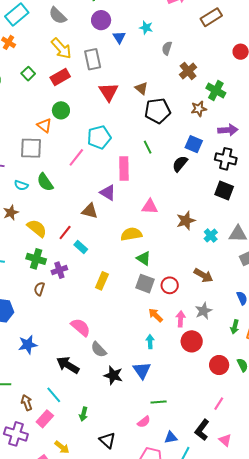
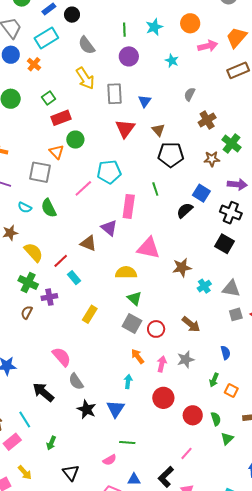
cyan star: (146, 28) -> (172, 61), moved
blue triangle: (119, 37) -> (145, 101), moved
red rectangle: (60, 77) -> (61, 118), moved
pink triangle: (150, 207) -> (148, 248), size x1.4
red circle: (192, 341) -> (163, 398), moved

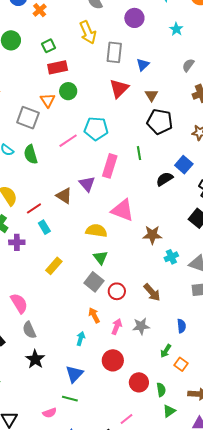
blue triangle: (116, 409) -> (74, 374), moved

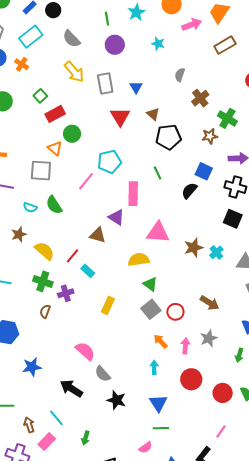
cyan cross: (171, 257) -> (216, 252), moved
gray square: (94, 282) -> (151, 309), turned 30

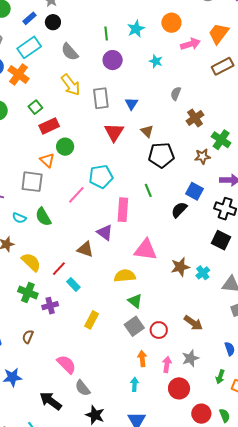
orange cross: (22, 64) -> (18, 74), size x1.5
brown semicircle: (45, 311) -> (28, 337), moved
orange arrow: (161, 341) -> (142, 359), turned 35
red circle: (191, 379) -> (179, 388), moved

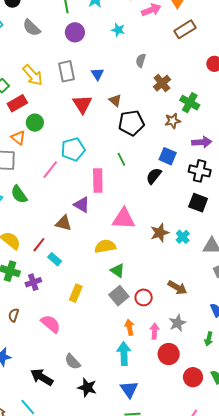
yellow arrow: (71, 85) -> (33, 75), moved
pink semicircle: (66, 364) -> (51, 324), moved
cyan arrow: (134, 384) -> (124, 354), size x1.6

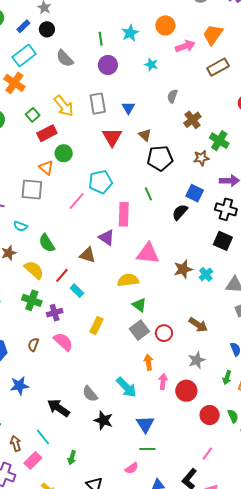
green semicircle: (19, 194) -> (47, 243), moved
pink semicircle: (51, 324) -> (63, 342), moved
pink arrow: (154, 331) -> (163, 382), moved
cyan arrow: (124, 354) -> (126, 387), moved, turned 135

